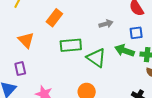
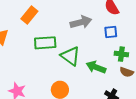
gray arrow: (106, 24) -> (81, 22), size x1.5
green arrow: (125, 51) -> (96, 67), moved

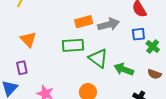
orange rectangle: (29, 15) -> (84, 22), moved, turned 36
green cross: (121, 54) -> (153, 47), moved, turned 32

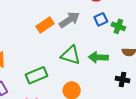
green rectangle: (73, 45) -> (36, 75), moved

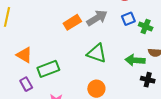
green arrow: (98, 57) -> (135, 60), moved
green rectangle: (36, 75) -> (48, 69), moved

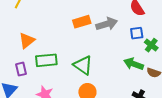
green triangle: (97, 53) -> (83, 65), moved
orange triangle: (24, 55) -> (27, 41), turned 36
green arrow: (135, 60) -> (134, 64), moved

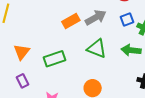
green rectangle: (46, 60) -> (55, 59), moved
green triangle: (83, 65) -> (97, 49), moved

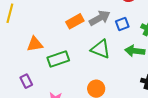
blue square: (127, 19) -> (122, 24), moved
orange triangle: (22, 52) -> (35, 44), moved, turned 42

